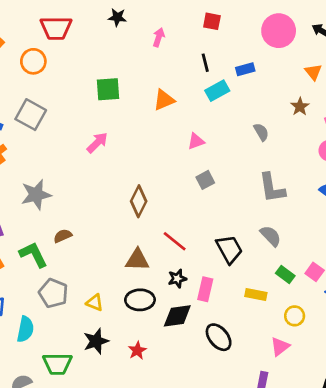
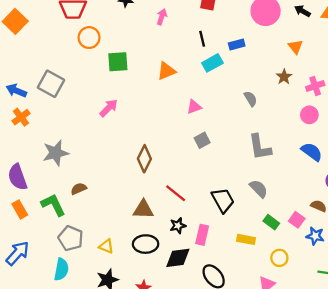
orange circle: (33, 61) -> (89, 38), moved
cyan semicircle: (25, 329) -> (61, 269), moved

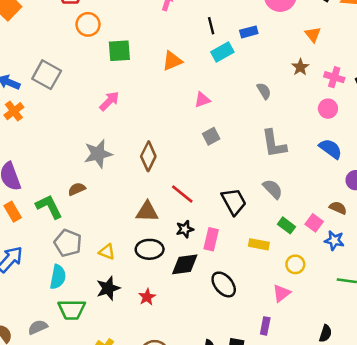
pink cross: (315, 86) -> (334, 77), turned 36
gray star: (56, 153) -> (98, 154), moved

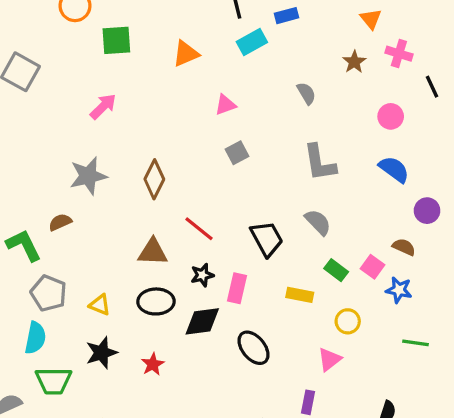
pink cross: (334, 77) -> (399, 54), moved

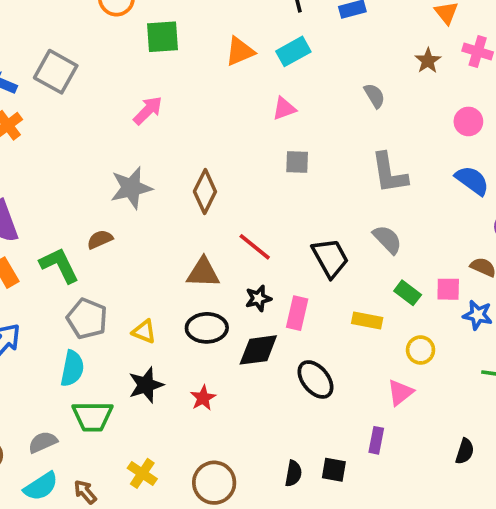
cyan rectangle: (252, 42) -> (293, 51), moved
gray square: (237, 153) -> (297, 162), turned 30
pink square: (372, 267) -> (448, 289), turned -35

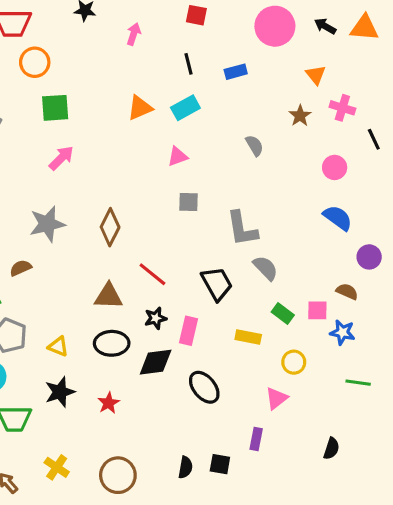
green square: (163, 37) -> (55, 108), moved
gray L-shape: (389, 173) -> (242, 229), moved

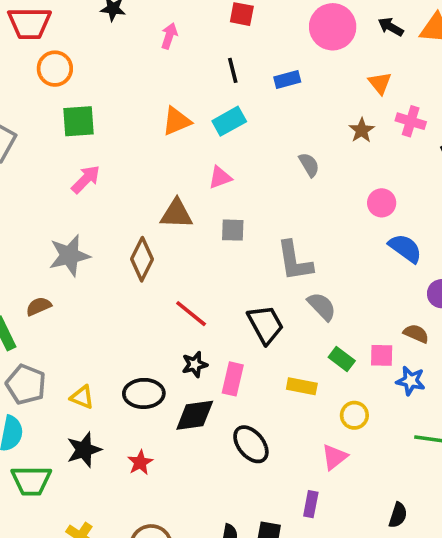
pink circle: (335, 167) -> (382, 203), moved
brown triangle: (108, 296) -> (177, 214), moved

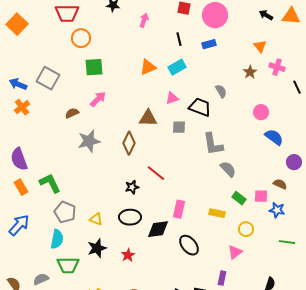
pink circle: (333, 27) -> (215, 15), moved
brown semicircle: (39, 306) -> (72, 113), moved
black trapezoid: (265, 325) -> (200, 107), moved, turned -40
black star: (195, 364) -> (132, 187), moved

